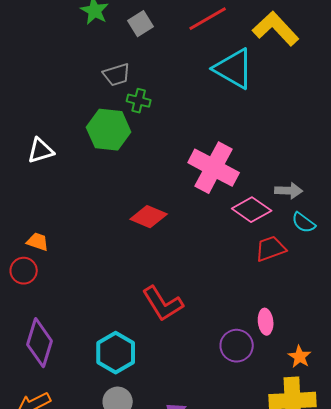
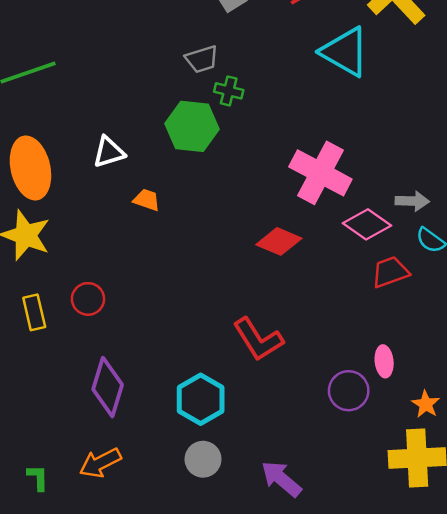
red diamond: (149, 217) -> (279, 241), moved
orange trapezoid: (38, 242) -> (147, 200), moved

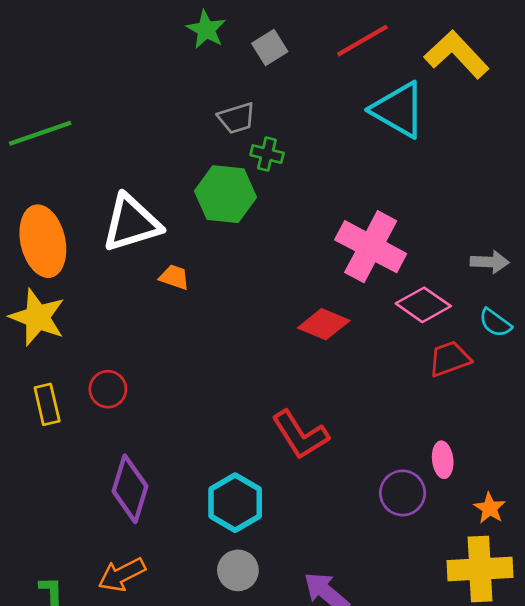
white triangle: (109, 152) -> (131, 223), size x1.6
gray arrow: (412, 201) -> (490, 262), moved

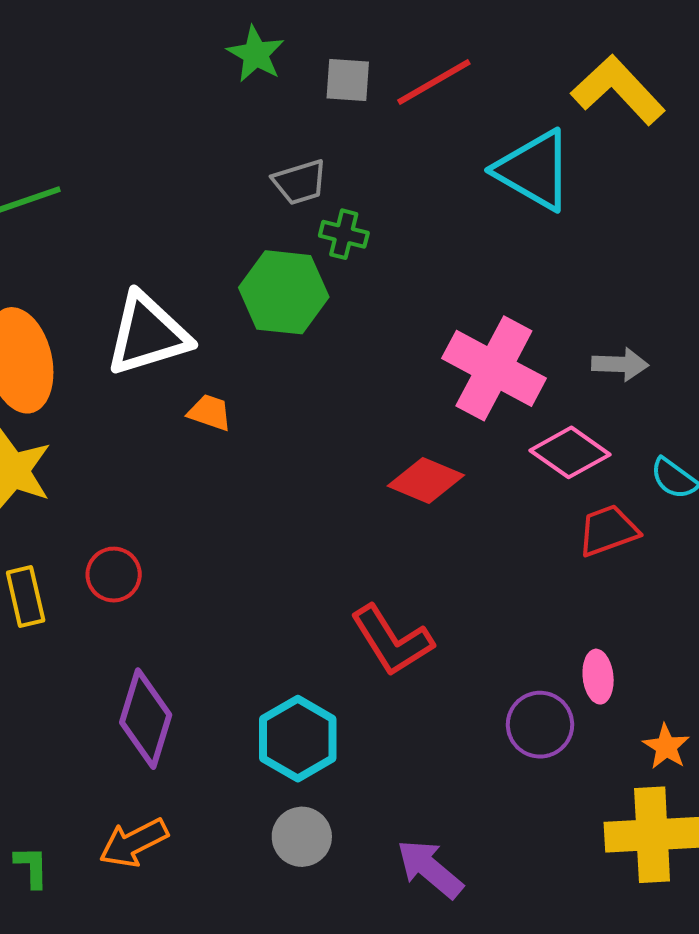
red line: (362, 41) -> (434, 82), moved
gray square: (270, 48) -> (348, 80), turned 36
gray arrow: (490, 262) -> (620, 364), moved

